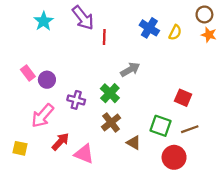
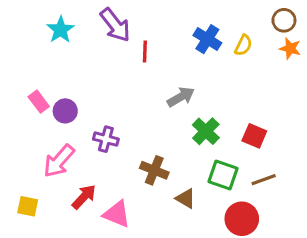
green cross: (110, 93) -> (206, 131), moved
brown cross: (111, 122) -> (154, 170), turned -30

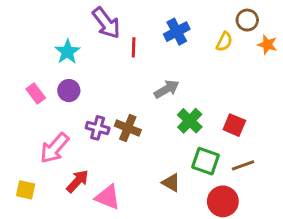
brown circle: (284, 20) -> (247, 20), moved
cyan star: (61, 30) -> (67, 52), moved
blue cross: (207, 39) -> (177, 32), moved, turned 30
purple circle: (65, 111) -> (69, 91), moved
brown cross: (154, 170) -> (128, 128), moved

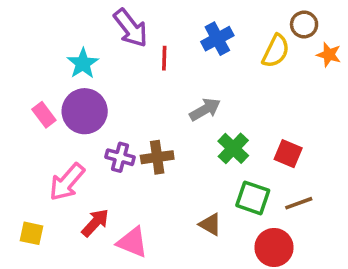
yellow semicircle: (224, 42) -> (276, 51), size x1.4
purple circle: (69, 91) -> (85, 111), size x1.6
brown cross: (128, 128) -> (157, 157), turned -30

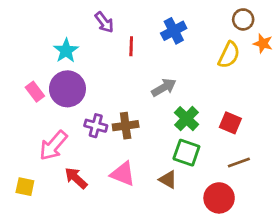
purple arrow: (131, 28) -> (104, 22), size x0.7
yellow semicircle: (276, 51) -> (229, 55), moved
green square: (253, 198) -> (186, 153), moved
red arrow: (95, 223) -> (76, 178), turned -90
pink triangle: (132, 242) -> (123, 174), moved

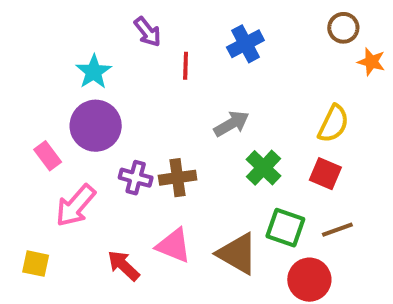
yellow semicircle: (229, 55) -> (333, 124), moved
pink rectangle: (35, 92) -> (48, 156), moved
green square: (186, 153) -> (285, 228), moved
red arrow: (76, 178) -> (124, 266), moved
brown triangle: (168, 180) -> (237, 254), size x1.6

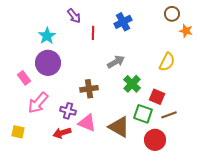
red square: (325, 174) -> (157, 97), moved
purple cross: (136, 178) -> (68, 111), moved
red arrow: (124, 266) -> (62, 133), turned -60

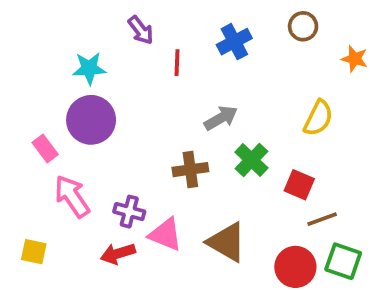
brown circle: (172, 14) -> (303, 26), moved
cyan star: (47, 36) -> (89, 68), turned 30
brown cross: (89, 89) -> (190, 170), moved
pink arrow: (38, 103) -> (72, 196), turned 105
green square: (143, 114) -> (343, 261), moved

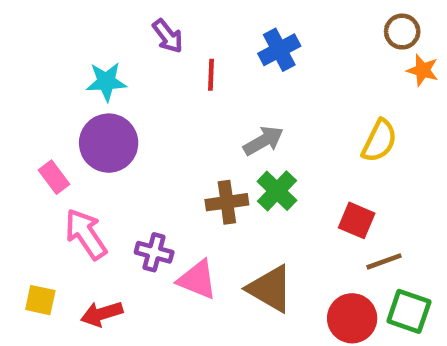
brown circle: (303, 26) -> (402, 32), moved
green cross: (251, 160) -> (277, 191), moved
red arrow: (118, 254) -> (102, 314), moved

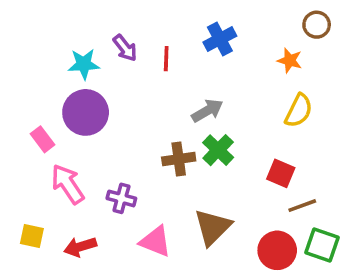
purple arrow: (168, 36) -> (125, 48), moved
orange star: (423, 70) -> (290, 60), moved
pink triangle: (197, 280) -> (155, 241), moved
brown triangle: (270, 289) -> (213, 227), turned 45

